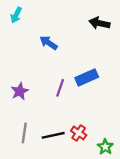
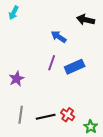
blue arrow: (49, 43) -> (59, 37), moved
purple line: (60, 88) -> (52, 63), moved

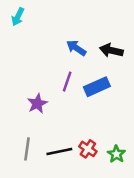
black arrow: (86, 20) -> (111, 50), moved
purple star: (17, 79) -> (37, 104), moved
green star: (91, 127) -> (116, 154), moved

